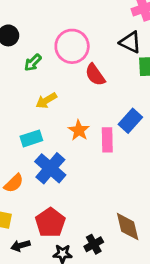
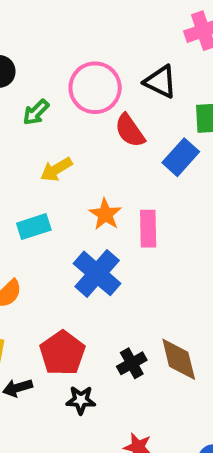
black triangle: (130, 42) -> (160, 82), moved
blue rectangle: (130, 121) -> (181, 157), moved
blue cross: (50, 168) -> (97, 273), moved
black cross: (94, 244) -> (132, 363), moved

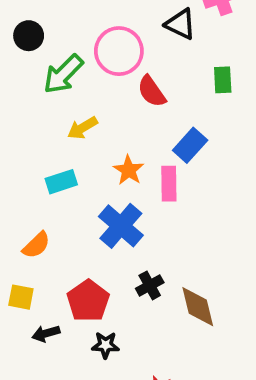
black triangle: (160, 82) -> (180, 24), moved
green arrow: (36, 112) -> (63, 74), size x1.6
blue rectangle: (181, 157) -> (190, 145), moved
black cross: (132, 363) -> (150, 285), moved

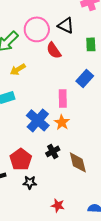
black triangle: (180, 24) -> (66, 25), moved
blue rectangle: (190, 145) -> (85, 78), moved
orange star: (129, 170) -> (62, 122), moved

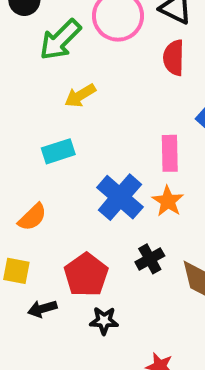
red semicircle: (54, 50) -> (174, 58), moved, turned 36

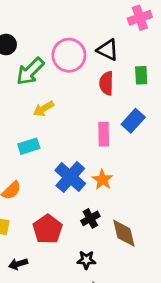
pink rectangle: (170, 153) -> (104, 134), moved
black arrow: (42, 309) -> (18, 264), moved
black star: (104, 321) -> (86, 260), moved

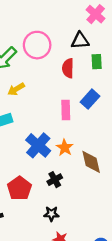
pink cross: (140, 18) -> (96, 14), turned -30
black triangle: (108, 50) -> (80, 41), moved, turned -30
brown diamond: (124, 233) -> (91, 162), moved

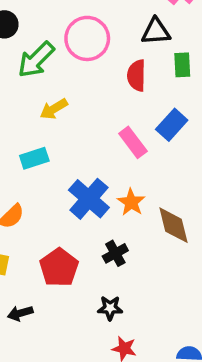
pink rectangle: (66, 110) -> (133, 142), turned -36

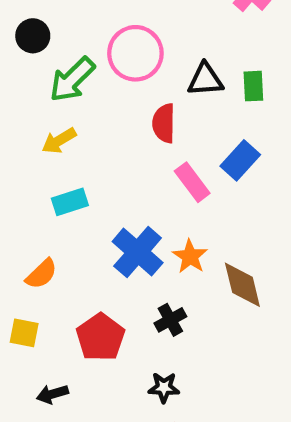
black triangle: (156, 31) -> (205, 80), moved
red semicircle: (136, 75) -> (164, 123), moved
yellow arrow: (54, 109) -> (59, 141), moved

